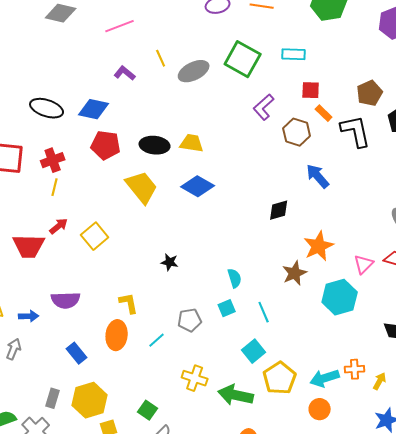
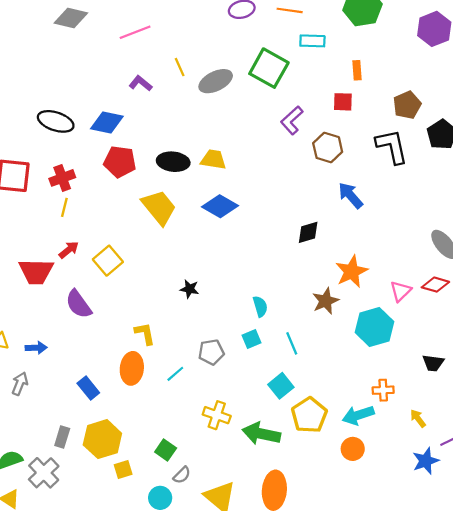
cyan rectangle: (294, 54) -> (312, 41), moved
orange rectangle: (324, 113) -> (357, 70), moved, turned 42
purple semicircle: (66, 300) -> (79, 304), moved, turned 56
orange cross: (355, 369) -> (383, 390), moved
yellow arrow: (380, 381) -> (418, 418), turned -66

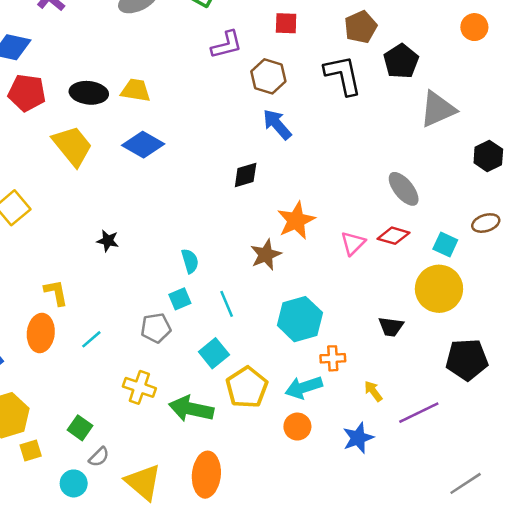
purple L-shape: (292, 120) -> (227, 45), turned -152
blue arrow: (351, 195) -> (277, 124), moved
cyan hexagon: (374, 327) -> (300, 319), moved
gray pentagon: (211, 352) -> (156, 328), moved
blue star: (426, 461) -> (358, 438), moved

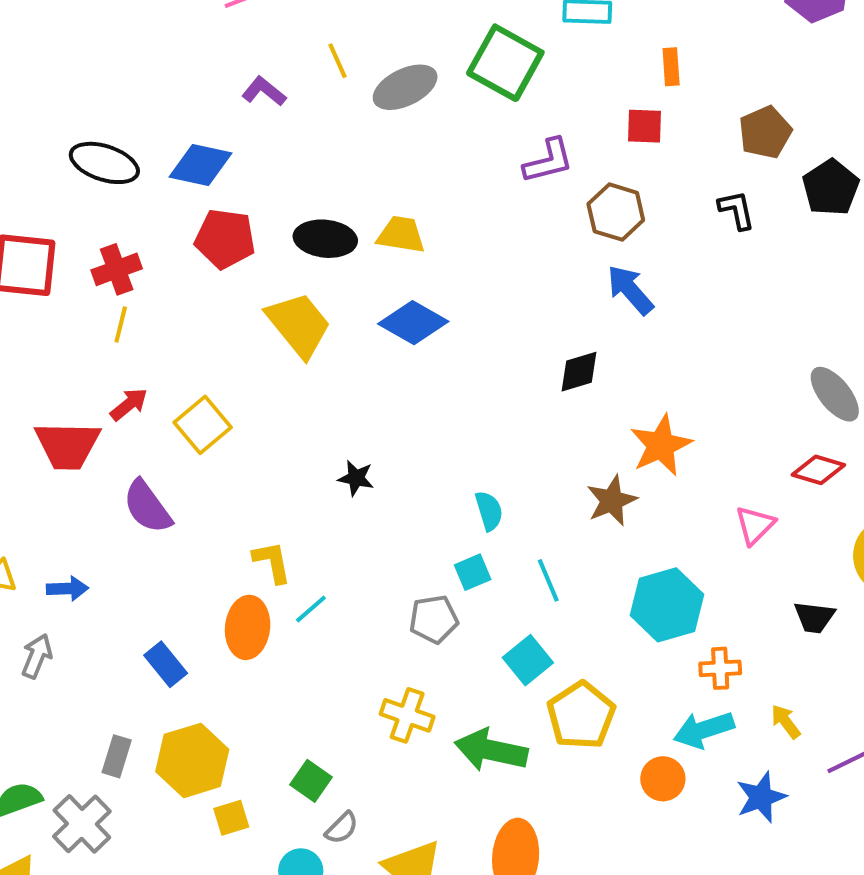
black L-shape: (343, 75) -> (737, 210), size x0.6
pink triangle: (353, 243) -> (755, 525), moved
cyan line: (91, 339) -> (311, 609), moved
cyan arrow: (304, 387) -> (704, 730), moved

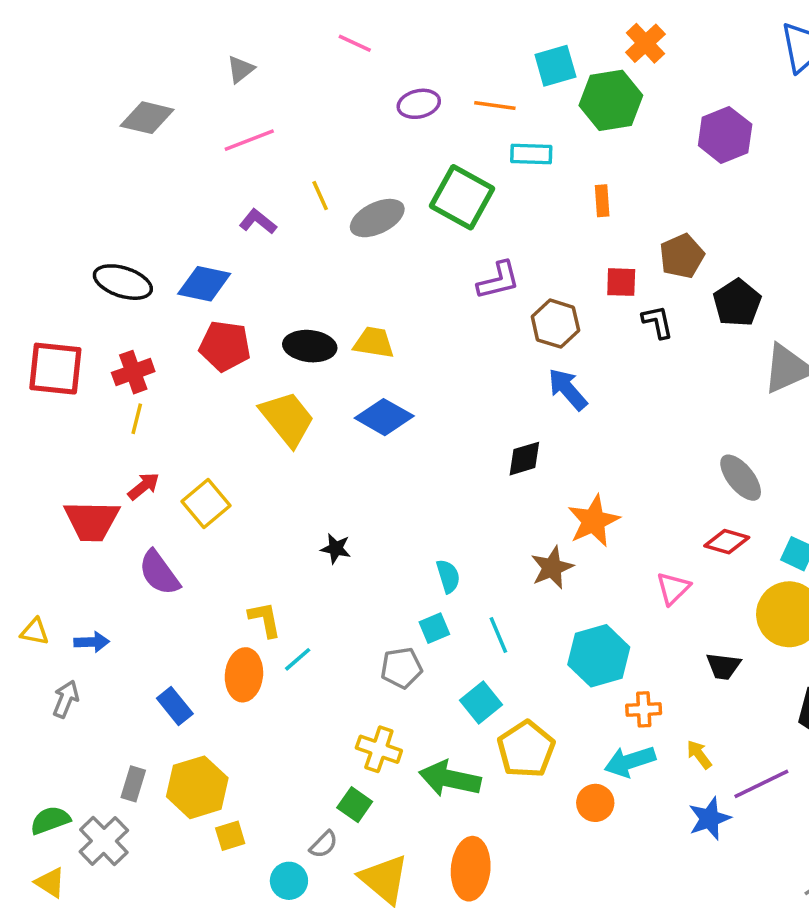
red square: (644, 126) -> (621, 282), moved
green square: (311, 781) -> (355, 805), moved
blue star: (761, 797) -> (709, 818), moved

